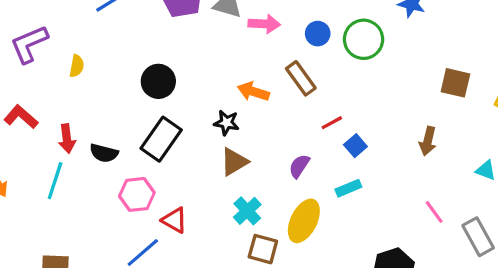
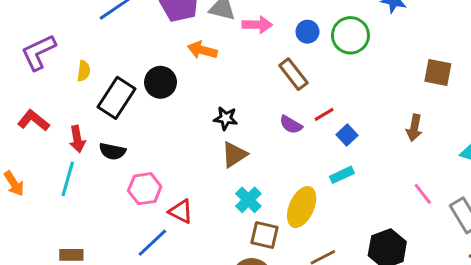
orange arrow: (253, 92) -> (202, 50), moved
black rectangle: (161, 139) -> (117, 98), moved
purple semicircle: (299, 166) -> (291, 125), moved, turned -90

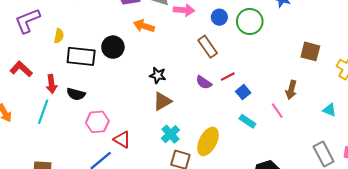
black rectangle: (117, 98) -> (81, 56), turned 60
cyan rectangle: (342, 175) -> (247, 121), moved, turned 56
pink line: (423, 194) -> (277, 111), moved

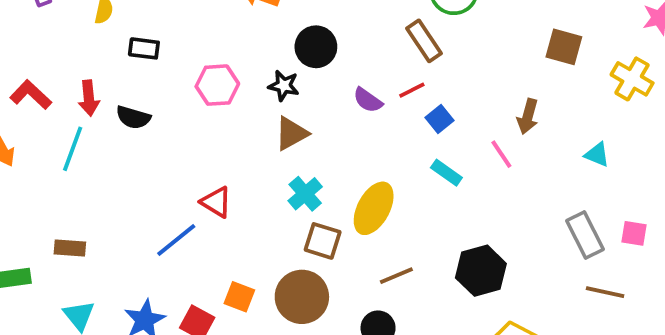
black circle: (113, 47) -> (316, 47), moved
brown rectangle: (208, 47) -> (424, 41), moved
black rectangle: (81, 56) -> (144, 48), size x0.6
red L-shape: (21, 69) -> (31, 95), moved
pink hexagon: (97, 122) -> (217, 85), moved

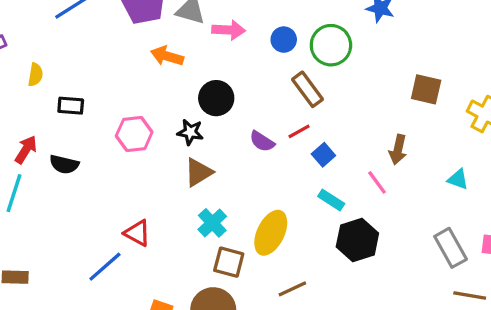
red arrow: (89, 98) -> (26, 150), turned -140
black hexagon: (481, 271) -> (357, 240), moved

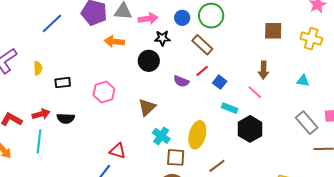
black star: (190, 132) -> (162, 38), moved
red arrow: (26, 150) -> (41, 114), turned 54

